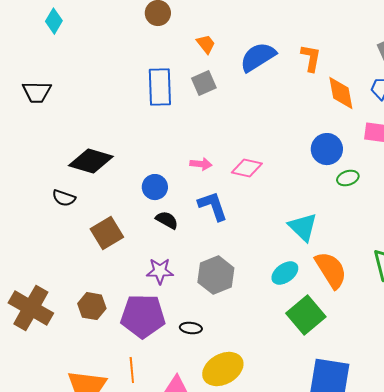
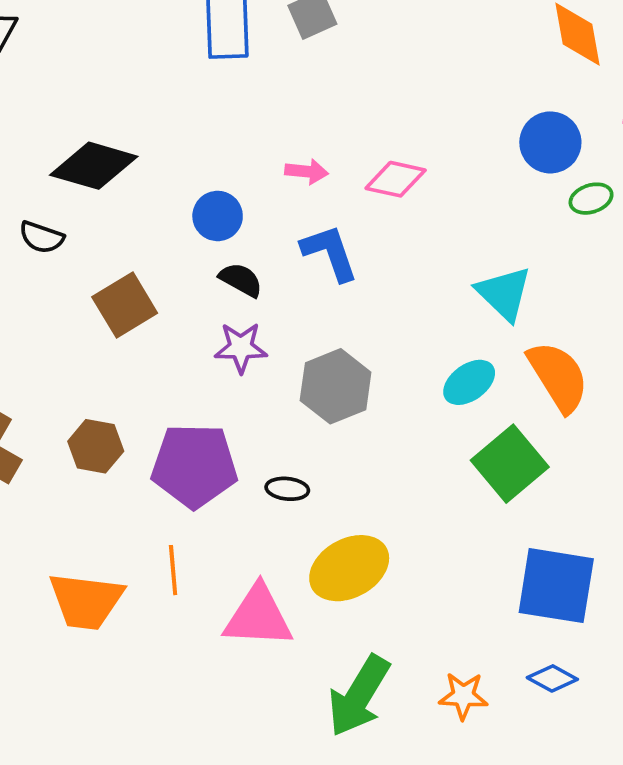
purple star: (160, 271) -> (241, 348), moved

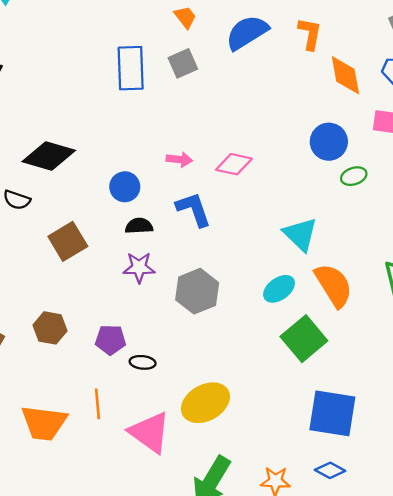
black semicircle: (241, 280) -> (139, 226), turned -32
purple pentagon: (194, 466) -> (111, 340), size x0.6
black ellipse: (287, 489) -> (143, 362), moved
pink triangle: (258, 617) -> (150, 432), turned 33

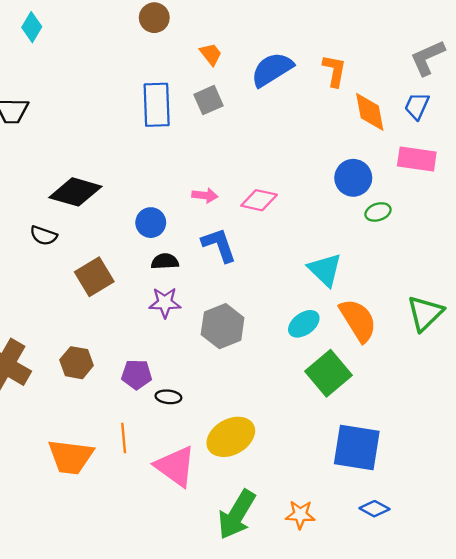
blue diamond: (330, 470) -> (374, 509), moved

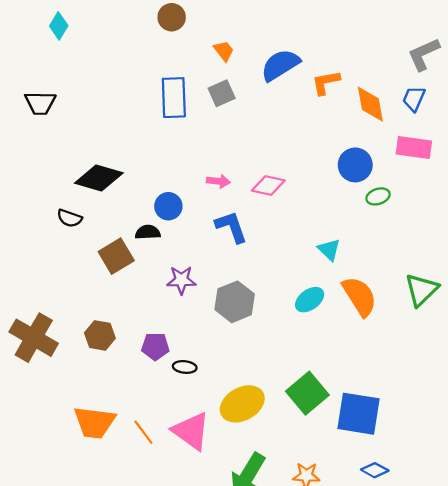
orange L-shape: (334, 71) -> (326, 82), moved, turned -112
black semicircle: (165, 261) -> (148, 232), moved
cyan triangle: (325, 270) -> (329, 250), size x0.7
green square: (329, 373) -> (307, 393), moved
orange line: (124, 438) -> (143, 432), moved, turned -32

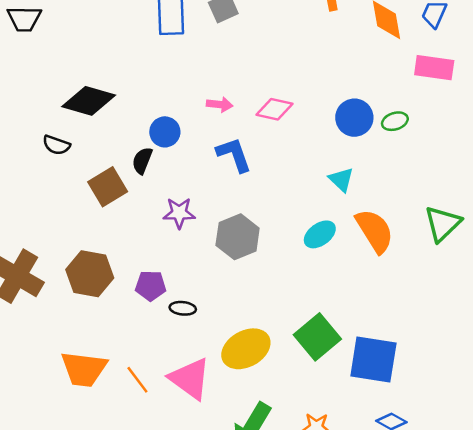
blue circle: (355, 165) -> (354, 118), moved
black semicircle: (148, 232) -> (142, 161), turned -65
brown hexagon: (100, 335) -> (90, 274), size x1.4

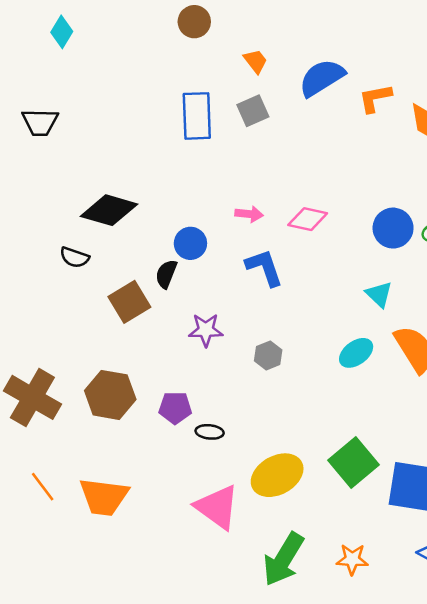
gray hexagon: (238, 237) -> (268, 355), size x0.6
orange line: (137, 380) -> (43, 487), moved

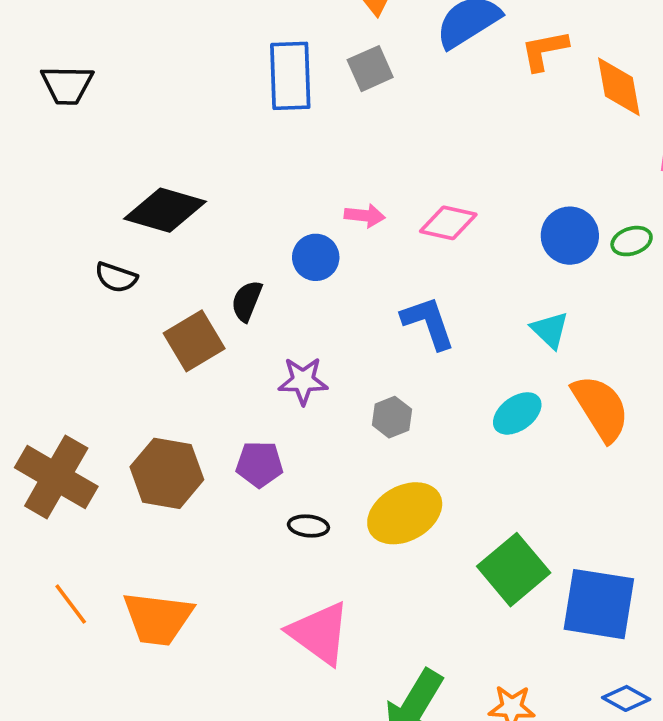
blue circle: (190, 243) -> (316, 257), moved
blue L-shape: (264, 268) -> (428, 323), moved
purple pentagon: (175, 408) -> (259, 464), moved
yellow ellipse: (277, 475) -> (405, 513), moved

